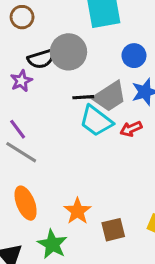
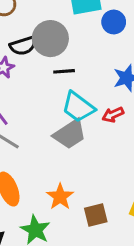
blue circle: (134, 56) -> (114, 22), moved
black line: (83, 97) -> (64, 71), moved
gray trapezoid: (110, 97) -> (70, 134), moved

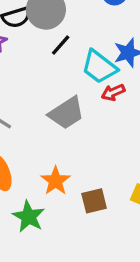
black line: (64, 71) -> (61, 45), turned -45
cyan trapezoid: (78, 107) -> (99, 67), moved

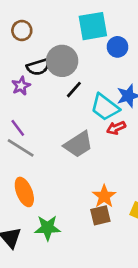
orange star: (56, 181) -> (104, 196), moved
green star: (29, 217) -> (47, 228), turned -30

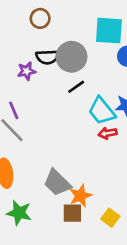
gray trapezoid: (78, 144) -> (57, 183), moved, turned 64

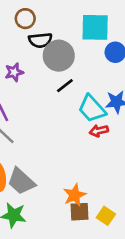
black semicircle: (47, 57) -> (40, 40), moved
gray trapezoid: (57, 183) -> (21, 181), moved
brown square: (72, 213) -> (80, 212), moved

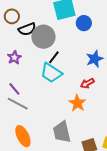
cyan trapezoid: (92, 109) -> (51, 73), moved
gray trapezoid: (21, 181) -> (62, 132), moved, turned 50
orange star: (75, 195) -> (77, 103), moved

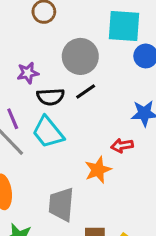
black semicircle: (27, 29) -> (50, 97), moved
cyan trapezoid: (51, 73) -> (48, 132), moved

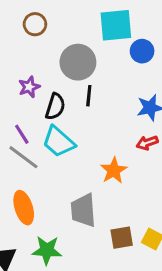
black line: (86, 92) -> (89, 96), turned -40
black semicircle: (50, 97) -> (55, 107), turned -60
red arrow: (122, 146) -> (147, 143), moved

